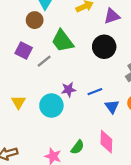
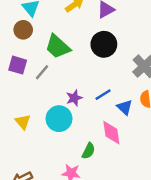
pink diamond: (106, 142) -> (111, 133), moved
green semicircle: (78, 147) -> (88, 151), moved

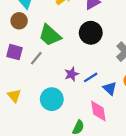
purple star: (74, 98) -> (72, 74), moved
yellow triangle: (23, 122) -> (14, 96), moved

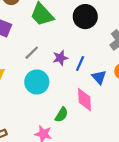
gray line: (36, 58) -> (32, 53), moved
blue line: (91, 77) -> (80, 63), turned -40

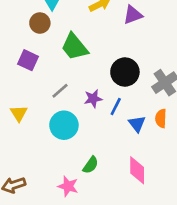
black circle: (85, 17) -> (125, 72), moved
pink diamond: (84, 100) -> (137, 170), moved

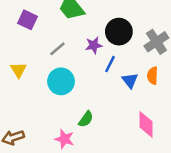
purple star: (93, 99) -> (94, 45), moved
pink diamond: (137, 170) -> (146, 124), moved

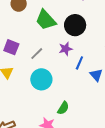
purple square: (28, 20) -> (11, 47), moved
black circle: (119, 32) -> (75, 25), moved

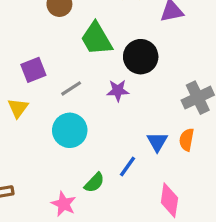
purple square: (11, 47) -> (33, 70), turned 35
blue line: (79, 63) -> (128, 166), moved

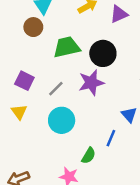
green trapezoid: (96, 39) -> (67, 47), turned 120
purple square: (33, 70) -> (24, 81), turned -30
purple star: (118, 91) -> (91, 83), size x1.5

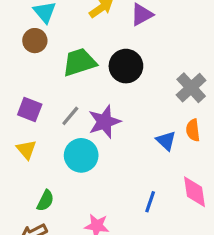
purple star: (91, 83) -> (104, 122), moved
blue line: (111, 138) -> (150, 202), moved
green semicircle: (89, 156) -> (45, 201), moved

